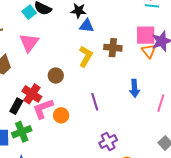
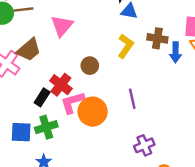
blue arrow: (134, 88) -> (176, 52), moved
orange circle: (61, 115) -> (93, 112), size x1.6

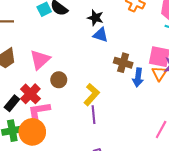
pink triangle: (62, 26) -> (40, 60), moved
yellow L-shape: (126, 46) -> (92, 94), moved
orange circle: (93, 112) -> (32, 132), moved

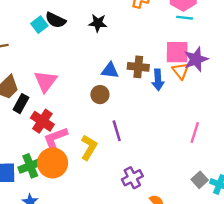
blue triangle: (101, 35) -> (110, 70), moved
brown circle: (59, 80) -> (100, 95), moved
yellow L-shape: (92, 94) -> (89, 147), moved
black rectangle: (12, 103) -> (21, 104), moved

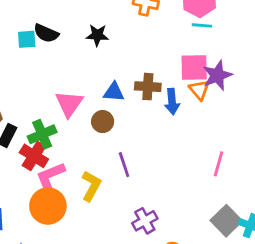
cyan square: (39, 25) -> (27, 39), turned 35
pink triangle: (46, 81) -> (69, 104), moved
green cross: (30, 166) -> (42, 134), moved
gray square: (200, 180) -> (226, 221), size x1.5

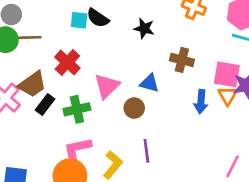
brown cross: (148, 87) -> (182, 60), moved
red cross: (34, 156) -> (67, 62), moved

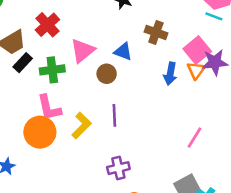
pink square: (227, 74) -> (197, 50), turned 36
pink L-shape: (77, 149) -> (49, 108), turned -96

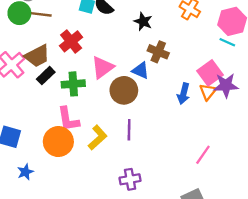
brown cross: (156, 32) -> (158, 52), moved
brown circle: (107, 74) -> (124, 90), size x1.5

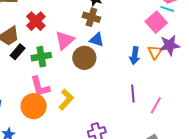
brown cross: (158, 52) -> (91, 17), moved
pink square: (210, 73) -> (156, 22), moved
purple line: (129, 130) -> (133, 94), moved

